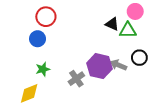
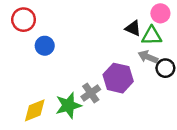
red circle: (46, 17) -> (24, 20), moved
gray arrow: (118, 65) -> (148, 57), moved
green star: (43, 69) -> (68, 105), moved, size x1.5

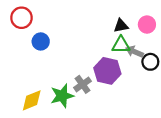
pink circle: (160, 13) -> (147, 25), moved
black triangle: (133, 28) -> (121, 26), turned -35
green triangle: (152, 36) -> (121, 45), moved

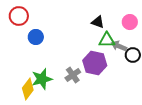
black triangle: (121, 26) -> (98, 22), moved, turned 32
green star: (62, 96) -> (42, 79), moved
yellow diamond: (32, 100) -> (28, 89), turned -30

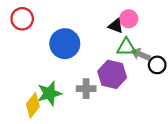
pink circle: (130, 22) -> (129, 19), moved
blue circle: (36, 37) -> (65, 44), moved, size x1.6
gray cross: (73, 75) -> (86, 89), turned 35

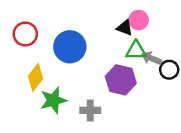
red circle: (22, 19) -> (25, 34), moved
gray cross: (86, 89) -> (90, 110), moved
yellow diamond: (33, 105) -> (35, 77), moved

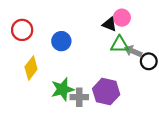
blue circle: (70, 47) -> (61, 41), size x0.7
purple hexagon: (121, 80) -> (106, 92), moved
green star: (53, 100) -> (62, 89), moved

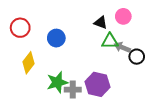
pink circle: (122, 18) -> (123, 16), moved

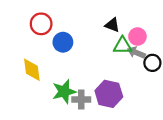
pink circle: (123, 16) -> (137, 36), moved
red circle: (20, 28) -> (41, 24), moved
yellow diamond: (28, 63) -> (32, 70), turned -45

